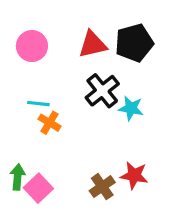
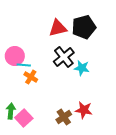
pink circle: (32, 46) -> (15, 56), moved

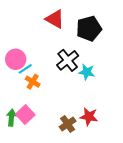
red triangle: (58, 28) -> (55, 19), moved, turned 42
cyan line: (24, 65) -> (25, 69), turned -40
pink square: (24, 118) -> (25, 114), moved

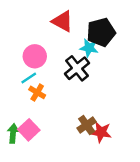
pink circle: (16, 59) -> (35, 56), moved
cyan star: (87, 72) -> (89, 48), moved
brown cross: (68, 124) -> (87, 125), moved

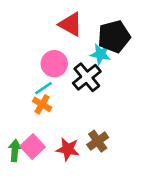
pink circle: (35, 56) -> (54, 64), moved
cyan line: (29, 78) -> (43, 88), moved
red star: (101, 132) -> (68, 149), moved

